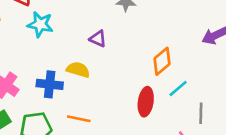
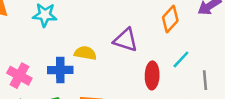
purple triangle: (98, 39) -> (126, 40), moved, size x1.5
orange diamond: (162, 61) -> (170, 19), moved

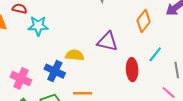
blue cross: (60, 70) -> (55, 71), turned 30

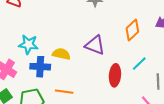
cyan star: (38, 26) -> (28, 44), moved
blue cross: (55, 71) -> (40, 67), turned -30

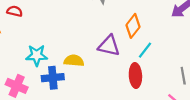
orange diamond: (132, 30) -> (133, 26), moved
cyan line: (139, 64) -> (145, 50), moved

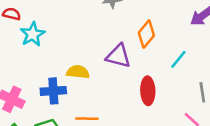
cyan line: (145, 50) -> (178, 59), moved
cyan star: (37, 55) -> (33, 34), moved, turned -30

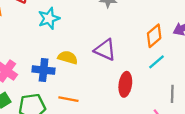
cyan star: (33, 34) -> (49, 18), moved
orange diamond: (146, 34) -> (154, 36), moved

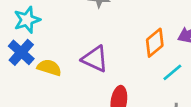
cyan line: (157, 62) -> (172, 72), moved
blue cross: (44, 70) -> (21, 52), moved, turned 35

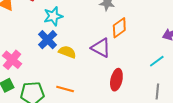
orange diamond: (155, 43) -> (119, 28), moved

